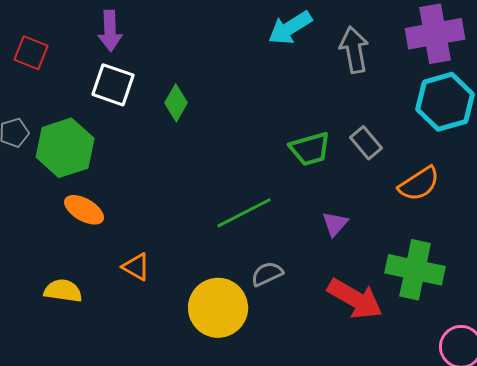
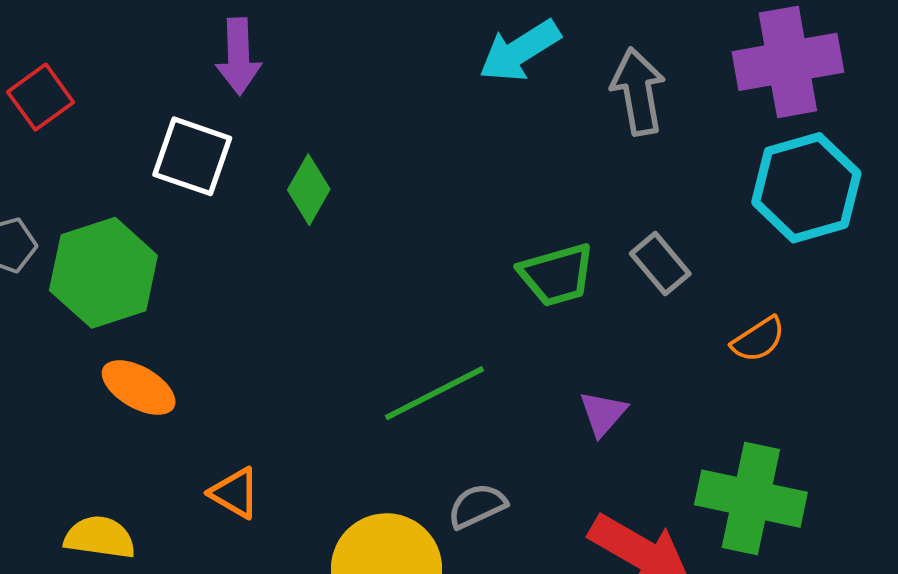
purple arrow: (110, 31) -> (238, 56), moved
red square: (31, 53) -> (41, 97), turned 32
orange semicircle: (419, 184) -> (758, 339), size x0.7

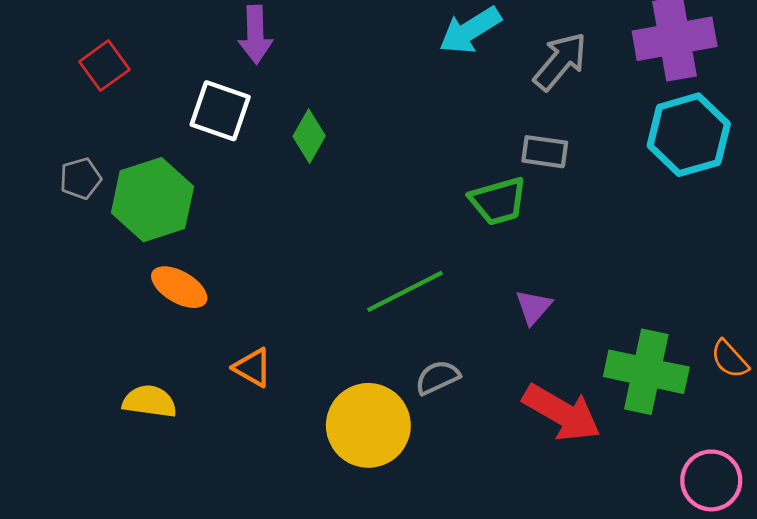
gray arrow: (638, 92) -> (560, 61), turned 50
gray rectangle: (660, 264) -> (545, 152), moved, turned -42
orange semicircle: (758, 339) -> (730, 359), moved, turned 81

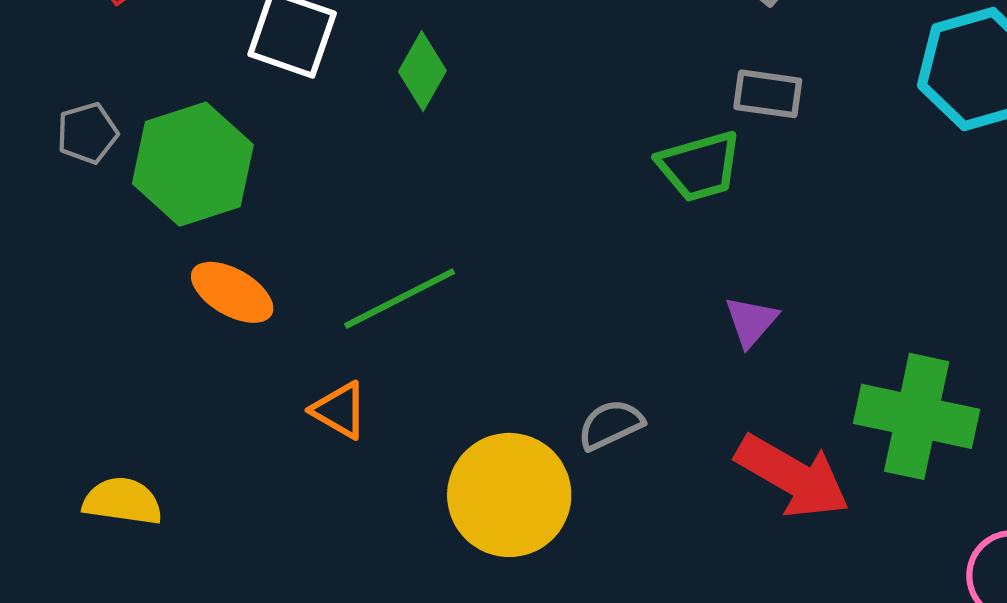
green line: (405, 291) -> (400, 299), moved
yellow semicircle: (150, 401) -> (123, 501), moved

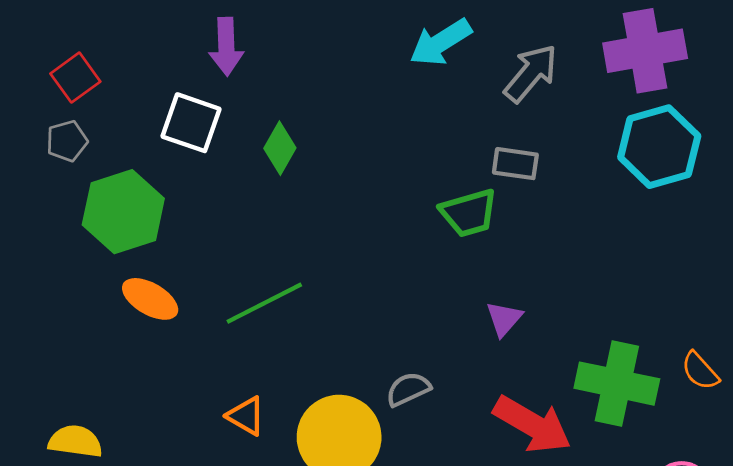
gray pentagon: (87, 133) -> (67, 141), moved
orange triangle: (340, 410) -> (246, 416), moved

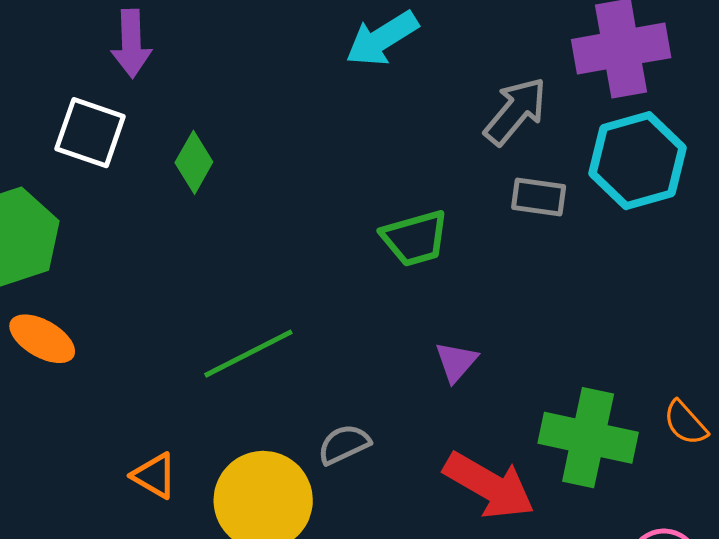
gray arrow: (531, 73) -> (516, 111), moved
gray rectangle: (515, 164) -> (539, 197), moved
green line: (264, 303) -> (248, 354), moved

